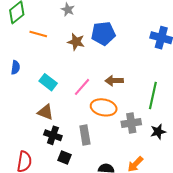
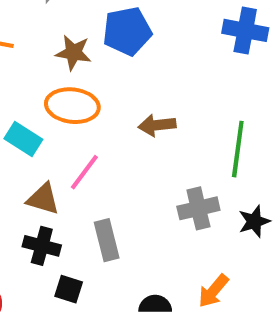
pink line: (82, 87) -> (84, 172), moved
orange ellipse: (104, 107) -> (72, 106), moved
brown triangle: (45, 112) -> (43, 199), moved

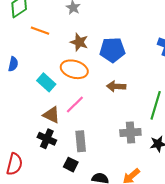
blue pentagon: (127, 31) -> (112, 50), moved
black square: (69, 289) -> (71, 165), moved

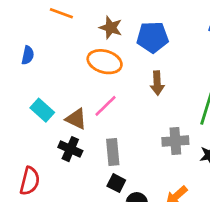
cyan rectangle: (46, 82) -> (42, 110), moved
brown arrow: (116, 86) -> (157, 83), turned -96
black square: (71, 165) -> (116, 183), moved

